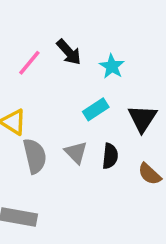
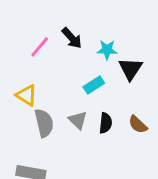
cyan star: (112, 66) -> (107, 50), turned -30
black triangle: (142, 118) -> (130, 69), moved
brown semicircle: (150, 174) -> (138, 125), moved

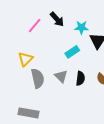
yellow triangle: (26, 95) -> (25, 59), turned 42

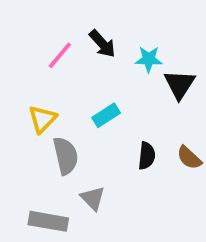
cyan rectangle: (72, 52) -> (106, 115), moved
gray triangle: (61, 76) -> (93, 198), moved

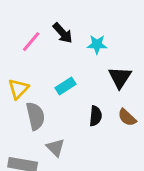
black triangle: (180, 84) -> (120, 77), moved

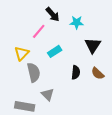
pink line: (31, 42) -> (39, 31), moved

